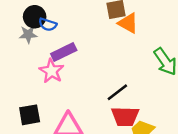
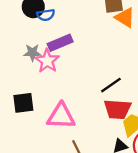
blue semicircle: (48, 24) -> (46, 15), turned -30
gray star: (28, 34) -> (32, 53), moved

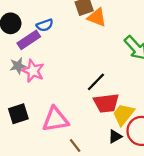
blue semicircle: (46, 15) -> (45, 25), moved
purple rectangle: (60, 43) -> (29, 40), moved

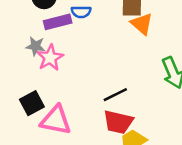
black square: (18, 114) -> (32, 103), moved, turned -30

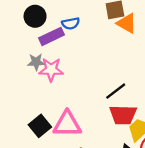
pink star: (50, 58) -> (51, 70), turned -30
black square: (32, 103) -> (40, 126), moved

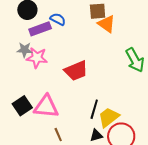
blue semicircle: (71, 23) -> (58, 19), turned -147
black line: (116, 91) -> (94, 109), moved, turned -42
red trapezoid: (123, 115) -> (76, 71), moved, turned -30

